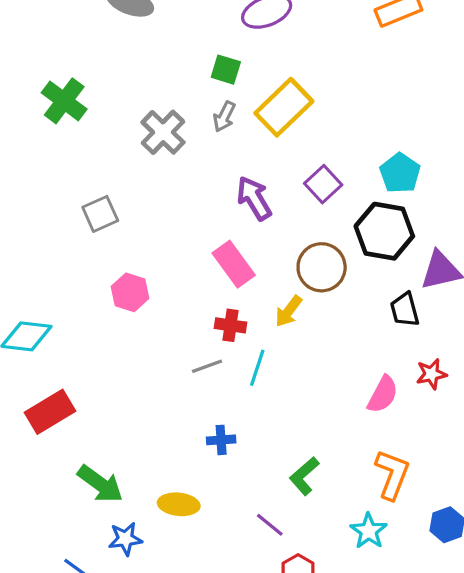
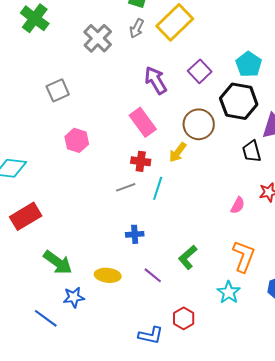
pink semicircle: (383, 394) -> (238, 205), size x0.7
purple line: (270, 525) -> (153, 275), moved

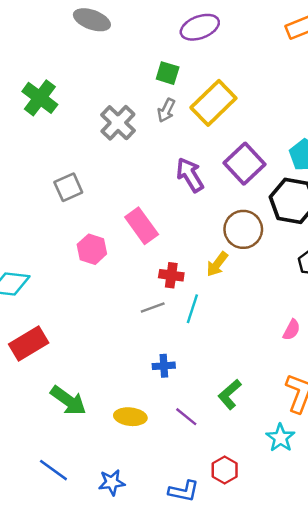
purple square: (200, 71) -> (244, 164), size x1.4
pink rectangle: (143, 122) -> (142, 226), moved
blue star: (74, 297) -> (112, 482), moved

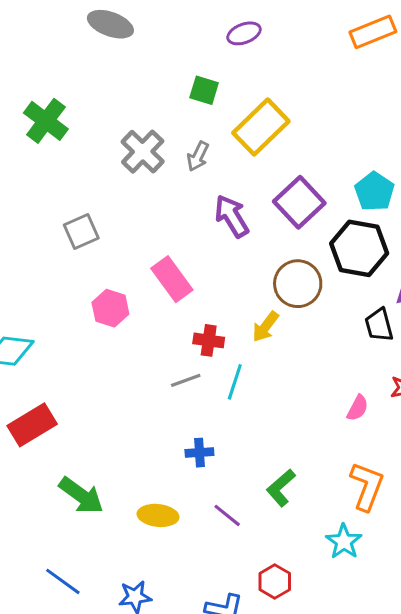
purple ellipse: (200, 27) -> (244, 33), size x0.7
gray arrow: (166, 110) -> (198, 156), moved

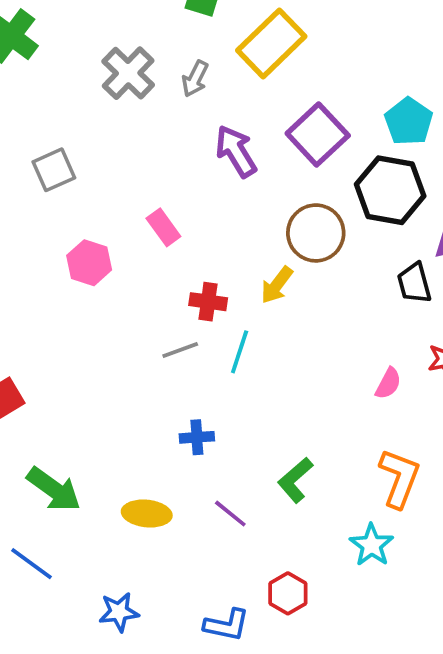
pink rectangle: (172, 279) -> (163, 227), size x0.7
blue line: (63, 581) -> (32, 564), moved

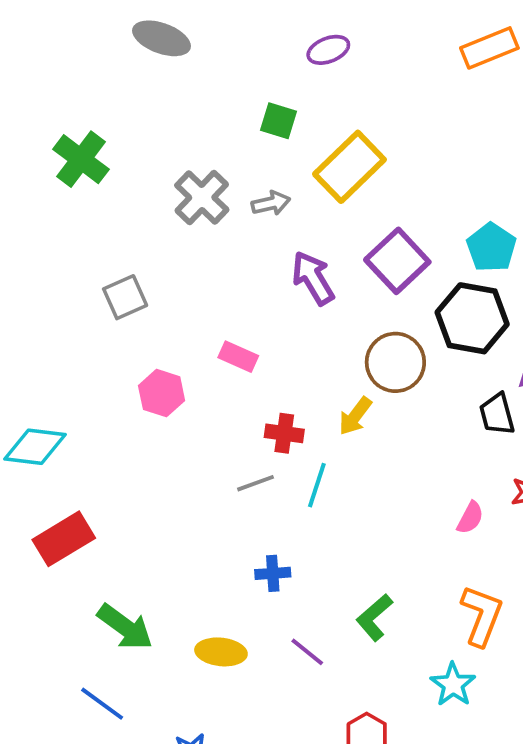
gray arrow: (195, 79) -> (271, 203), turned -129
pink rectangle: (163, 227) -> (238, 357), turned -30

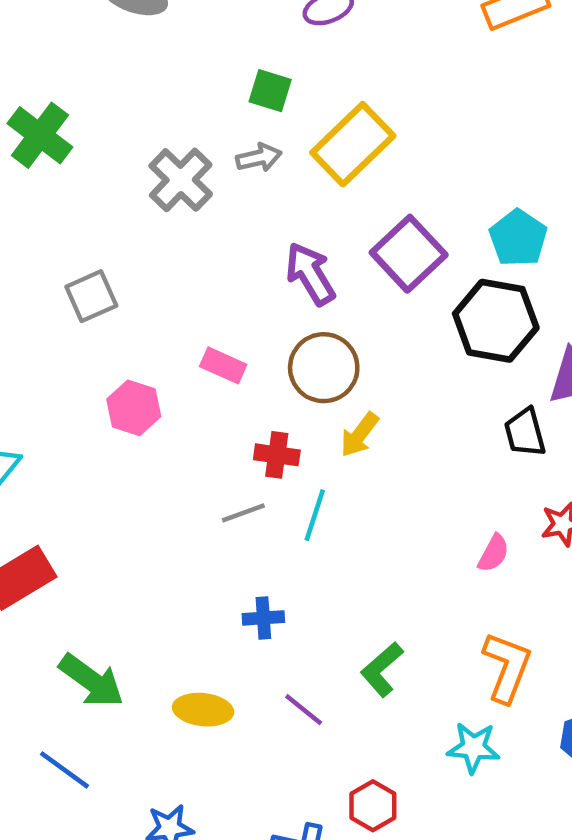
gray arrow: (271, 203) -> (259, 158), moved
brown circle: (395, 362) -> (324, 368), moved
cyan star: (453, 685) -> (473, 748), turned -30

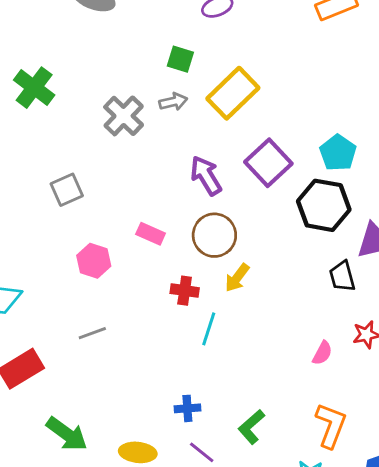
gray line: (243, 513) -> (92, 333), moved
blue cross: (263, 618) -> (187, 408), moved

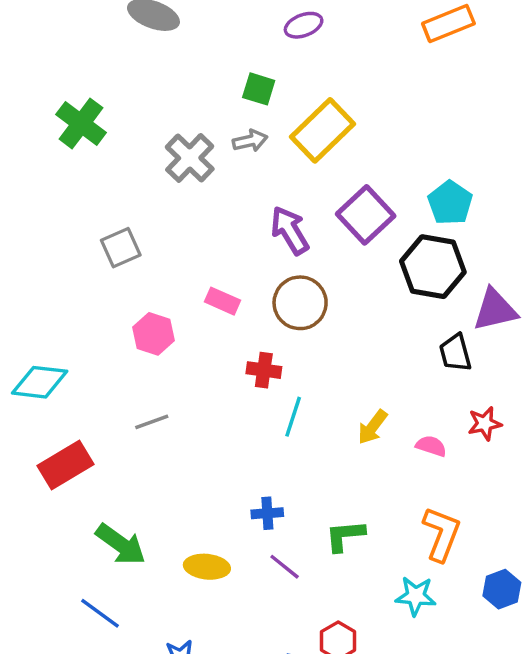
yellow arrow: (237, 278) -> (373, 427), moved
pink semicircle: (322, 353) -> (431, 446), turned -100
green L-shape: (251, 427) -> (345, 536), turned 36

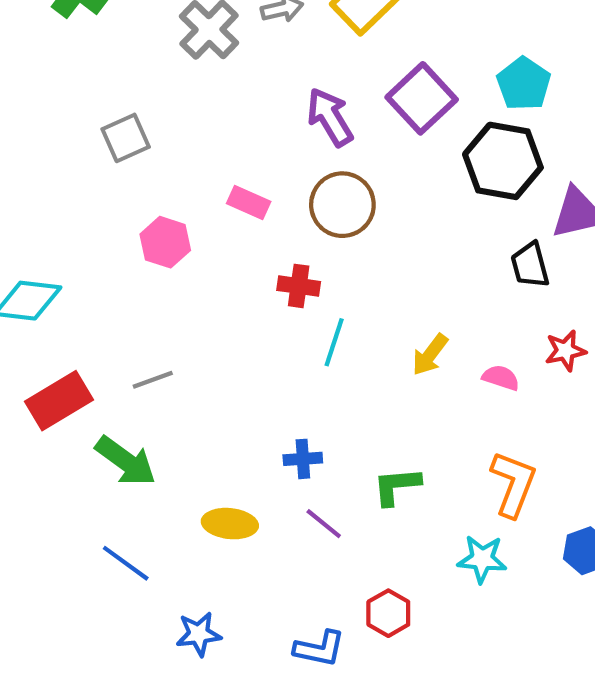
gray line: (152, 422) -> (153, 380), moved
green arrow: (121, 544) -> (126, 461), moved
blue line: (100, 613) -> (126, 563), moved

